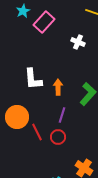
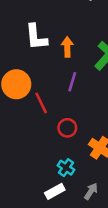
red circle: (58, 137) -> (67, 128), moved

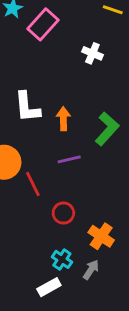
purple line: (72, 82) -> (69, 159), turned 60
gray arrow: (91, 191) -> (91, 270), moved

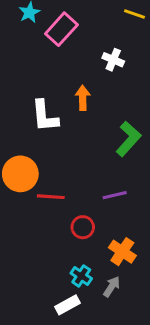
orange arrow: (63, 119) -> (83, 98), moved
purple line: (69, 159) -> (115, 195), moved
red line: (33, 184) -> (51, 197), turned -60

